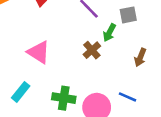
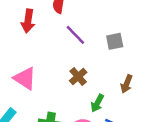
green arrow: (109, 33) -> (97, 103), moved

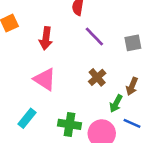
red arrow: (28, 21) -> (46, 38), moved
brown arrow: (127, 84) -> (132, 86), moved

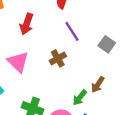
gray square: (133, 43) -> (107, 44), turned 35
brown cross: (97, 77) -> (58, 58), moved

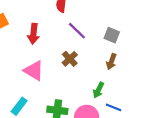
brown arrow: (98, 85) -> (111, 62), moved

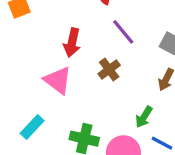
red arrow: (33, 34) -> (72, 43), moved

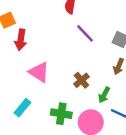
red arrow: (72, 43) -> (21, 40), moved
brown cross: (109, 70) -> (81, 80), moved

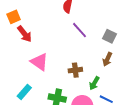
red arrow: (21, 40) -> (24, 34), turned -48
brown cross: (81, 80) -> (75, 70), turned 32

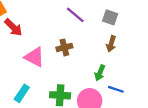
brown cross: (75, 70) -> (64, 47), moved

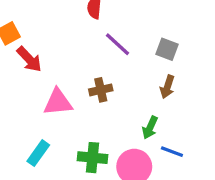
pink triangle: (34, 57) -> (58, 102), turned -35

